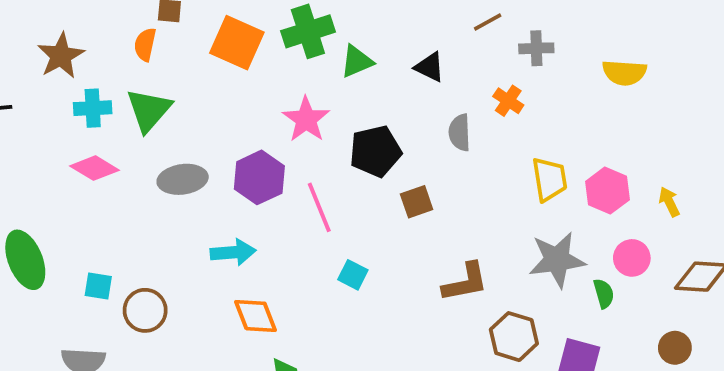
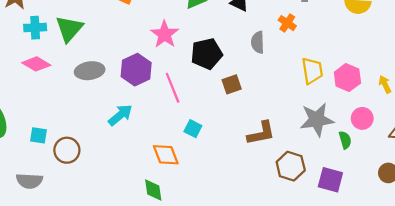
cyan arrow: (233, 252) -> (120, 115), turned -35
orange diamond: (256, 316) -> (166, 155), moved

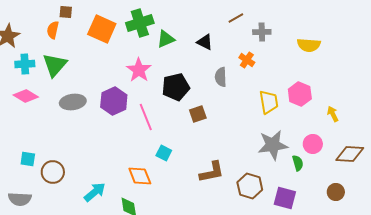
pink hexagon: (347, 78) -> (300, 94), moved
cyan arrow: (120, 115) -> (95, 192), moved
brown L-shape: (261, 133) -> (212, 172), moved

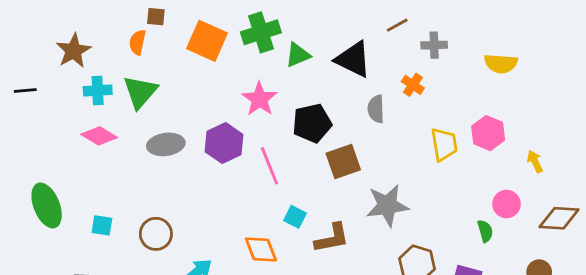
black triangle: (205, 42) -> (353, 59), size x1.6
brown square: (198, 114) -> (343, 161), size x1.4
gray star: (273, 145) -> (387, 205), moved
brown circle: (53, 172) -> (156, 234), moved
brown L-shape: (212, 172) -> (332, 238), moved

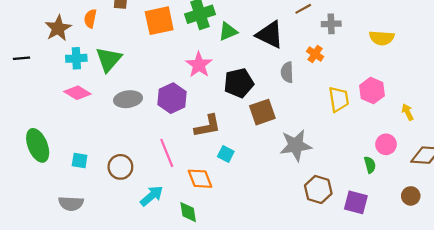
orange square: (207, 41) -> (159, 21), turned -36
orange semicircle: (137, 42) -> (90, 19), moved
pink line: (269, 166) -> (167, 153), moved
brown L-shape: (332, 238) -> (208, 126), moved

